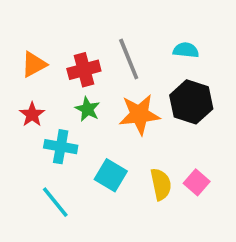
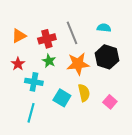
yellow semicircle: (161, 184) -> (84, 93), moved
cyan line: (55, 202) -> (31, 113), turned 54

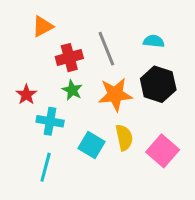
orange triangle: (19, 36) -> (43, 26), moved
pink square: (110, 102) -> (163, 151), size x1.5

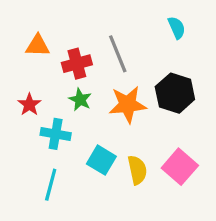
orange triangle: (43, 26) -> (38, 46), moved, turned 30
cyan semicircle: (154, 41) -> (177, 28), moved, turned 60
yellow semicircle: (124, 138) -> (137, 170), moved

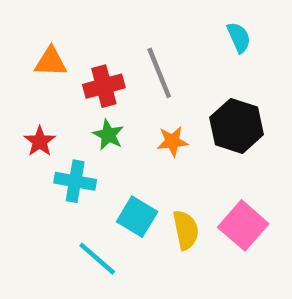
orange star: (128, 105) -> (172, 141), size x0.6
cyan line: (51, 185) -> (97, 259), moved, turned -64

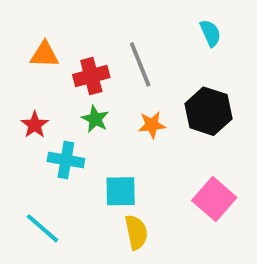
cyan square: (137, 217) -> (121, 191), turned -32
yellow semicircle: (186, 230) -> (136, 232), moved
cyan line: (97, 259) -> (42, 228), moved

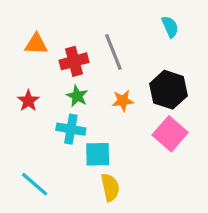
cyan cross: (66, 160) -> (71, 129), moved
pink square: (214, 199) -> (170, 134), moved

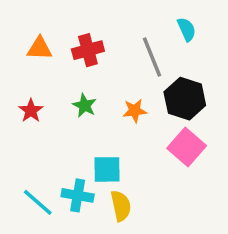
gray line: (113, 52) -> (152, 57), moved
red cross: (74, 61) -> (88, 50), moved
cyan cross: (71, 129) -> (78, 195), moved

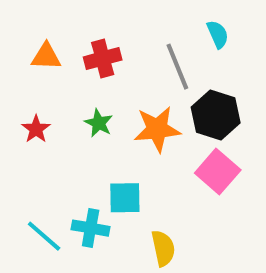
orange star: (135, 111) -> (157, 129), size x1.6
yellow semicircle: (121, 206) -> (163, 248), moved

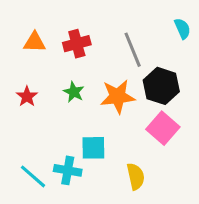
cyan semicircle: (218, 34) -> (182, 29), moved
yellow semicircle: (163, 248) -> (136, 176), moved

